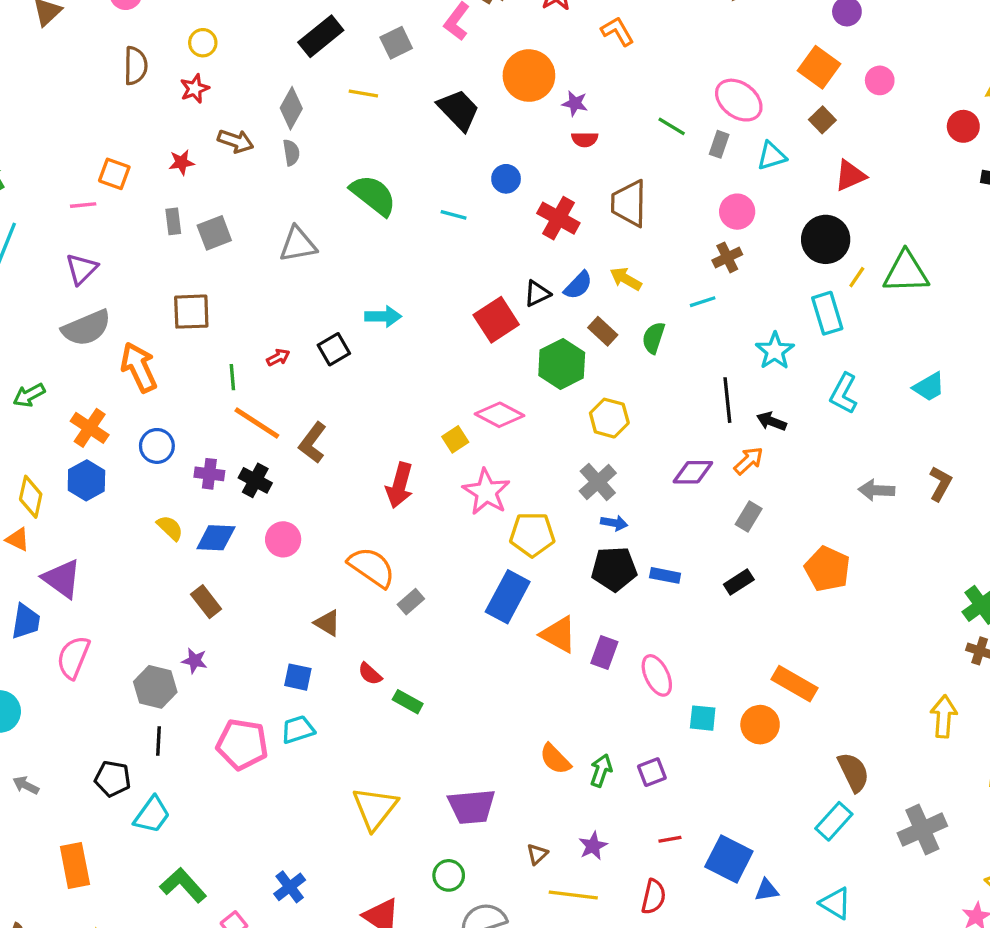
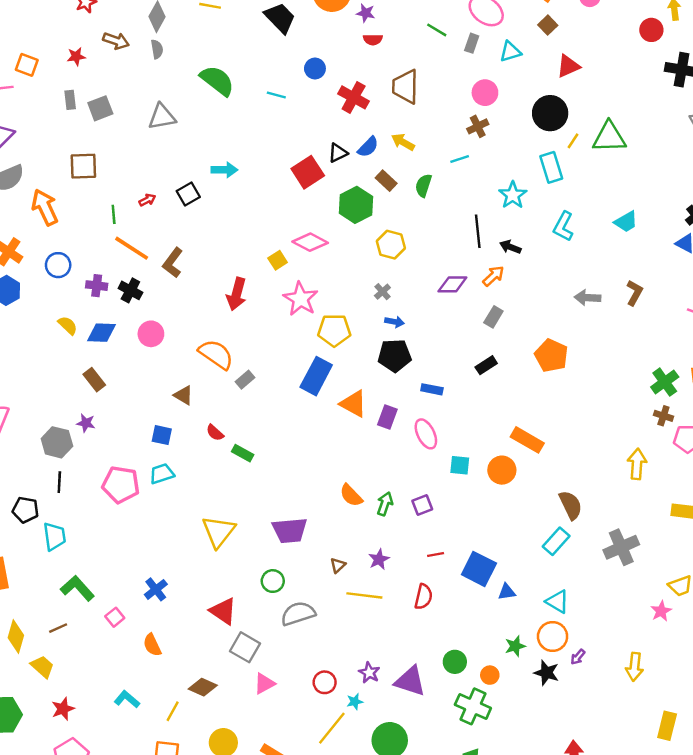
gray cross: (598, 482) -> (382, 292), size x0.6
blue rectangle: (665, 575) -> (432, 389), moved
cyan trapezoid: (152, 815) -> (54, 536), turned -44

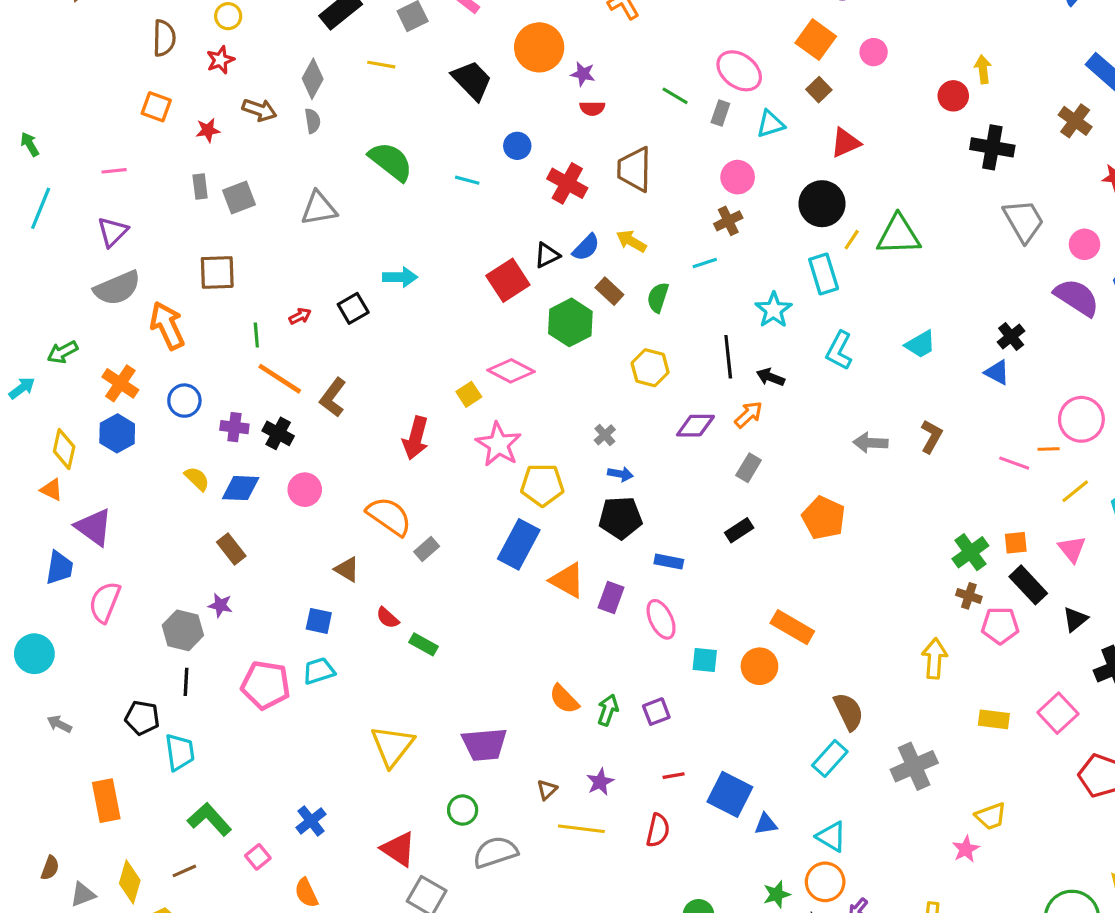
orange square: (27, 65) -> (156, 107), moved
yellow hexagon: (391, 245) -> (650, 368), moved

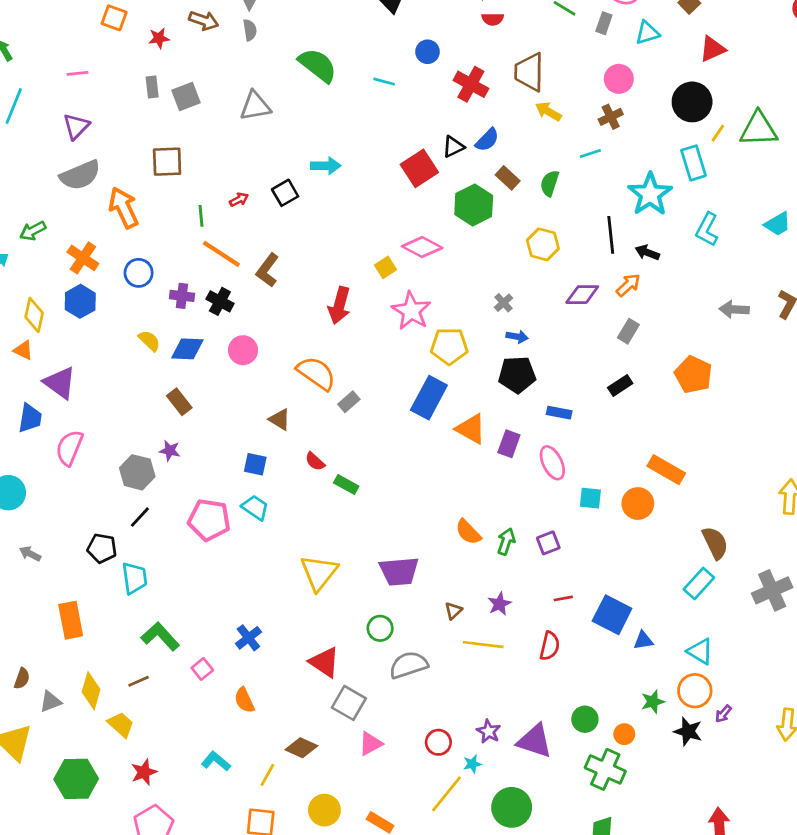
yellow arrow: (631, 241) -> (548, 111), moved
cyan star: (774, 310) -> (650, 194), size x1.4
cyan trapezoid: (319, 671) -> (255, 508), turned 52
black line: (186, 682) -> (140, 517), turned 40

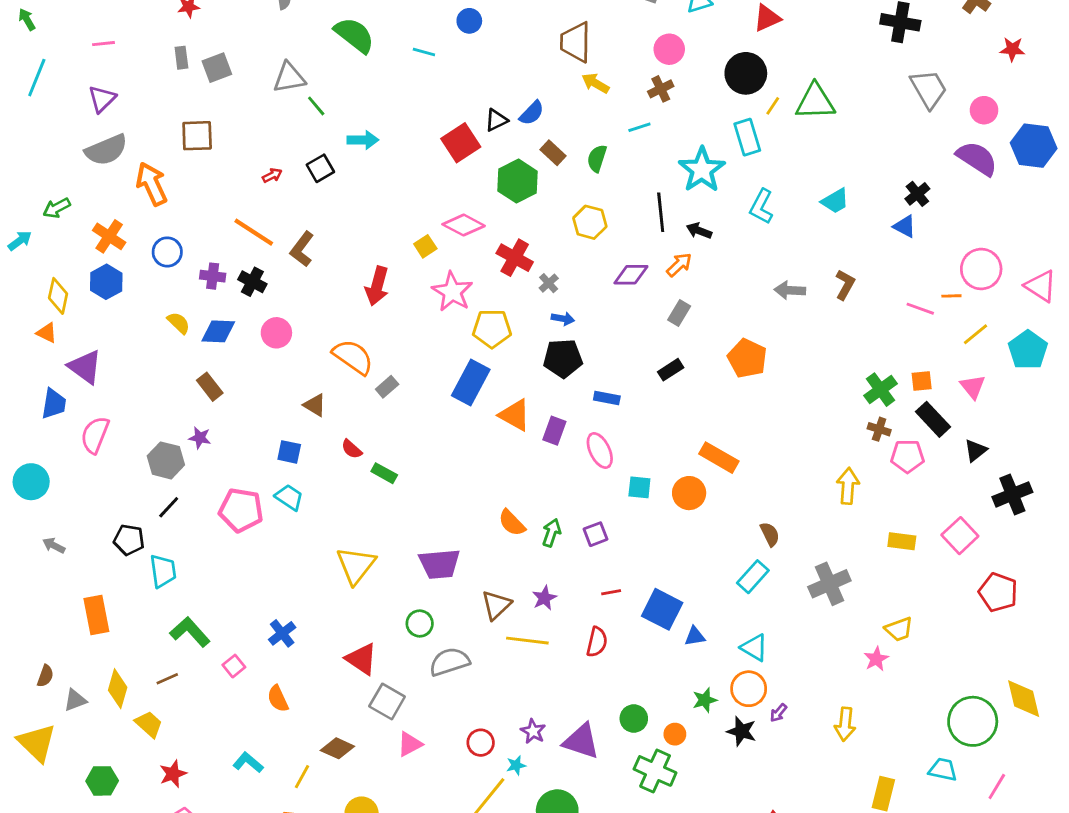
red cross: (471, 84) -> (515, 258), moved
green line: (201, 216) -> (316, 106), moved, turned -35
brown semicircle: (715, 543) -> (770, 534), size x0.7
brown triangle: (453, 611) -> (496, 605), size x1.6
green hexagon: (76, 779) -> (102, 781), size x0.7

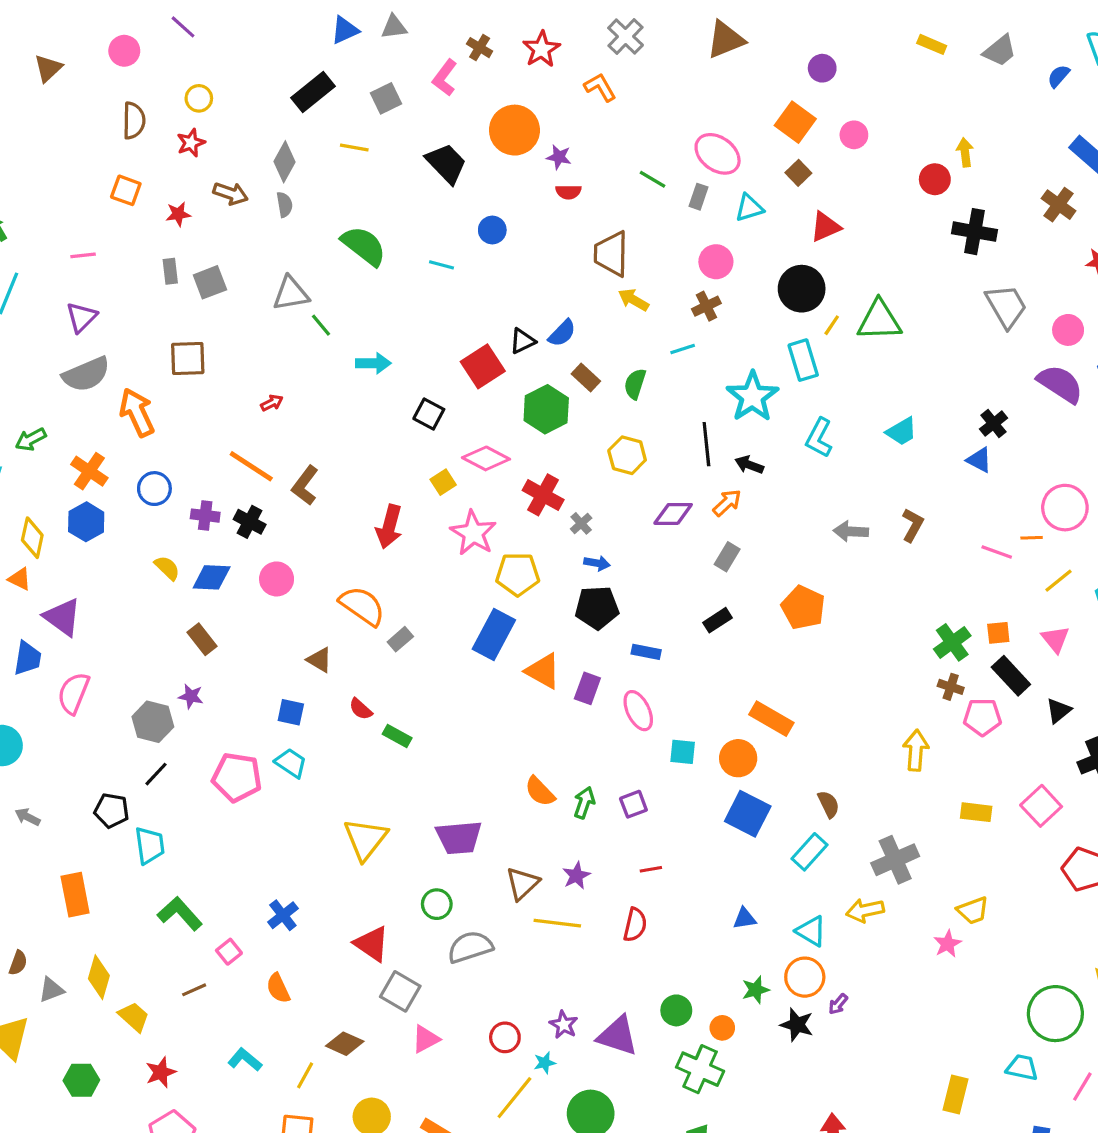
black square: (320, 168) -> (429, 414), moved, turned -32
blue square: (662, 609) -> (748, 814), moved
brown line: (167, 679) -> (194, 990), moved
yellow arrow: (845, 724) -> (865, 910), moved, turned 72

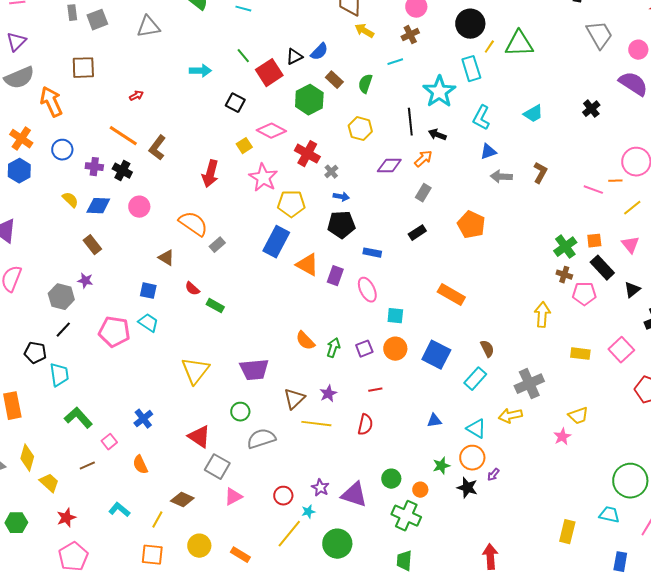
green line: (321, 325) -> (243, 56), moved
blue triangle: (979, 460) -> (488, 152), moved, turned -48
orange circle: (738, 758) -> (395, 349), moved

